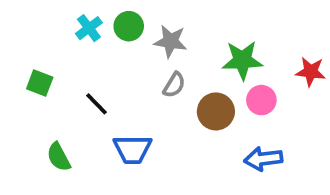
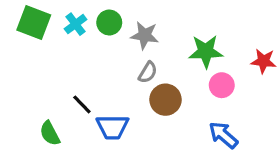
green square: (40, 83) -> (34, 23), moved, size x1.5
black line: (97, 104) -> (82, 104), moved
brown circle: (216, 111) -> (165, 100), moved
blue arrow: (263, 159) -> (223, 135), turned 48

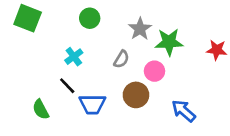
cyan cross: (75, 24) -> (74, 57), moved
gray star: (145, 35) -> (140, 29), moved, turned 30
pink circle: (222, 85) -> (154, 71), moved
brown circle: (165, 100) -> (136, 95), moved

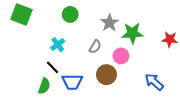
green semicircle: (41, 109) -> (44, 86), moved, turned -133
blue arrow: (184, 111) -> (154, 82), moved

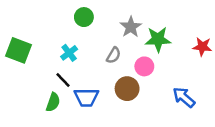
green square: (21, 14) -> (19, 50), moved

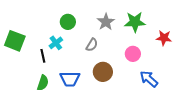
green circle: (84, 17) -> (68, 22), moved
green star: (158, 39) -> (135, 22), moved
pink circle: (144, 66) -> (133, 54), moved
black line: (63, 80) -> (43, 56), moved, turned 32

